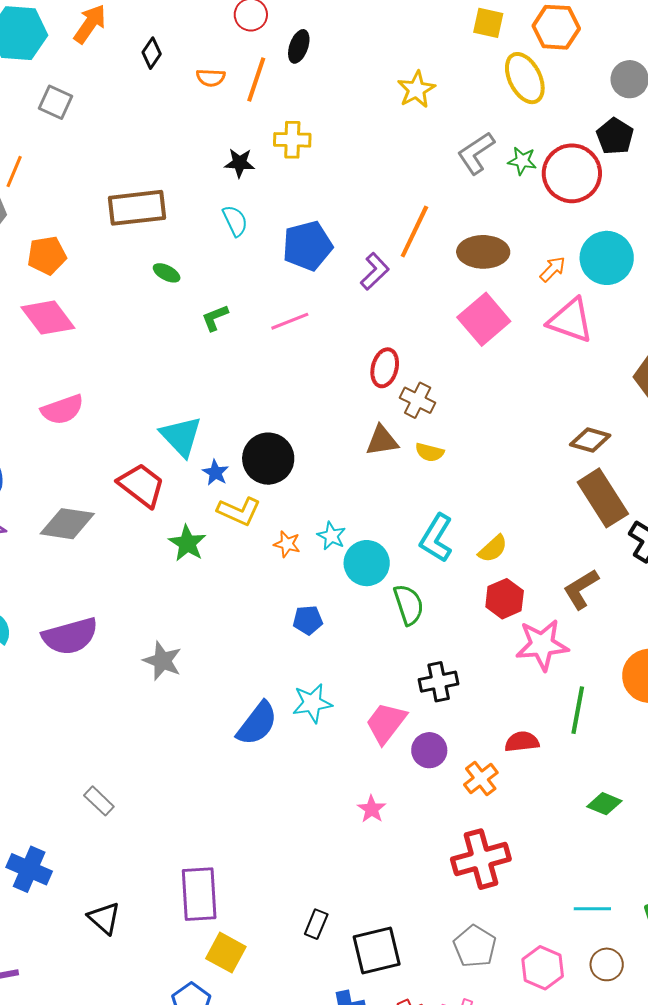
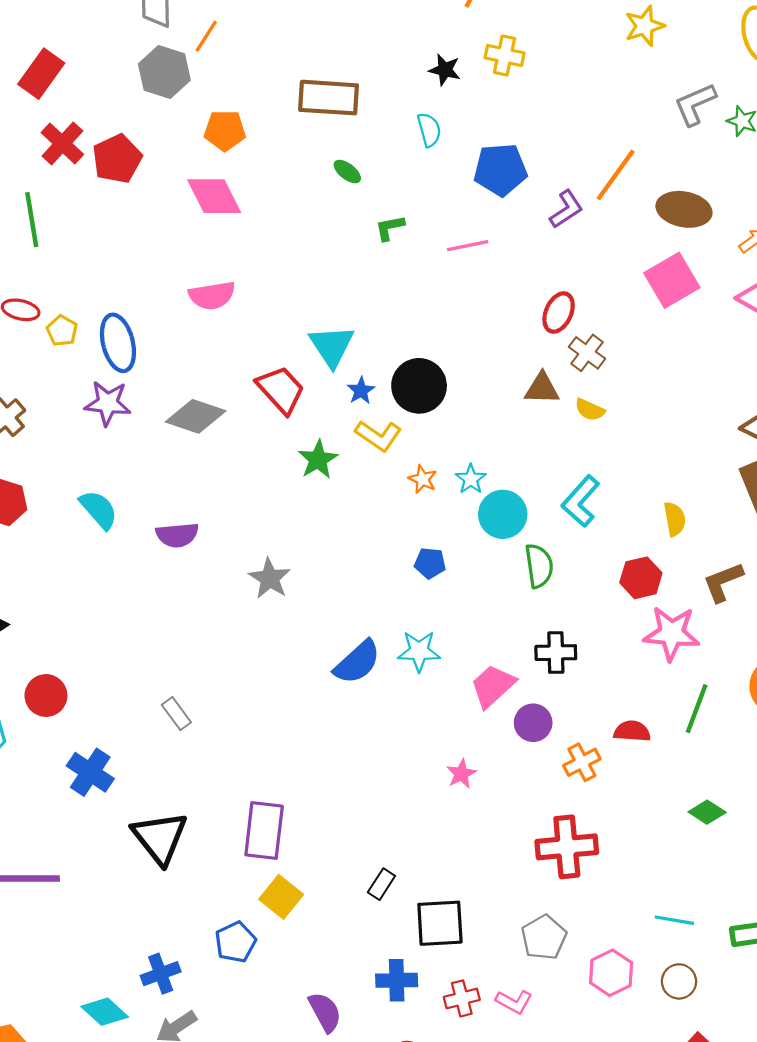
yellow semicircle: (493, 549) -> (675, 519), moved, turned -68
purple semicircle: (70, 636) -> (177, 535), size x0.7
black triangle: (104, 918) -> (160, 838), size x1.6

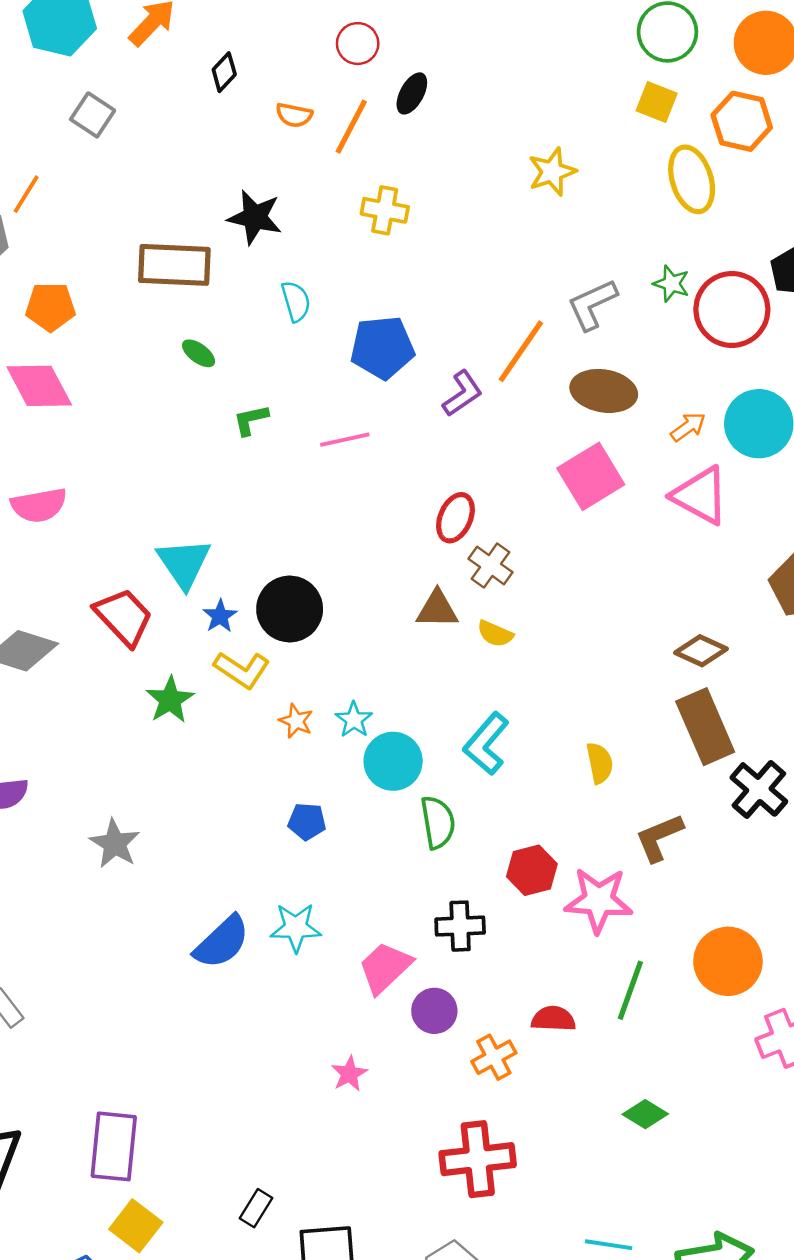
black star: (445, 70) -> (255, 217), moved, size x1.4
gray L-shape: (695, 104) -> (592, 304), moved
red hexagon: (641, 578) -> (532, 870), moved

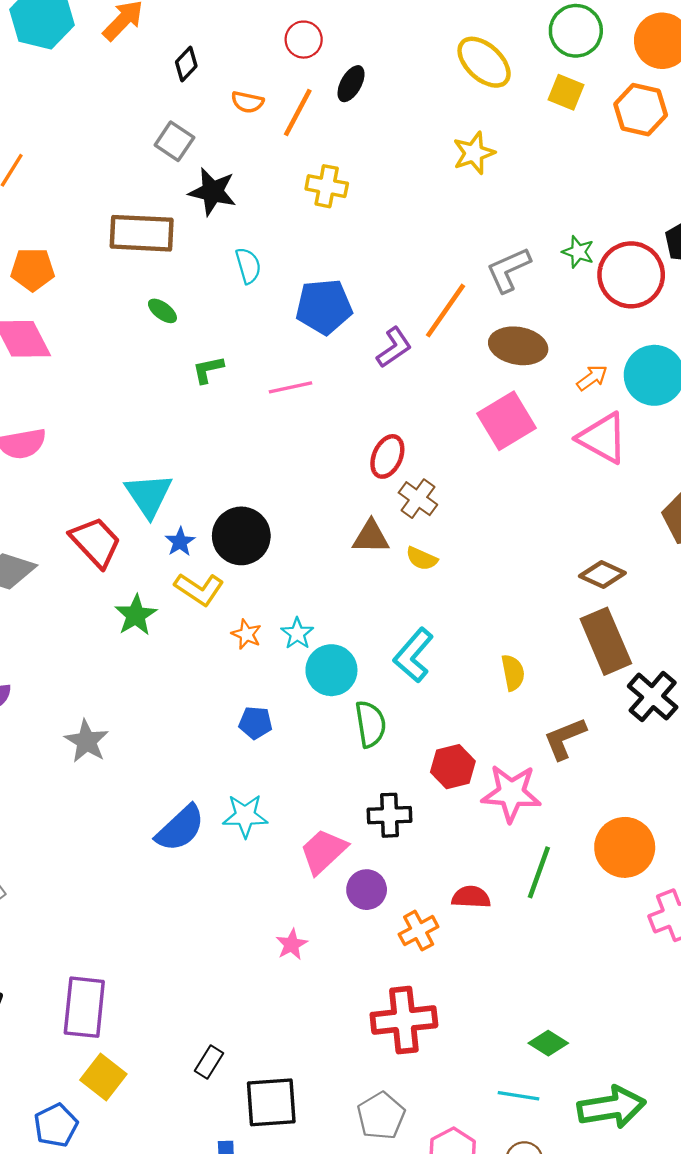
gray square: (93, 115) -> (174, 141), moved
yellow ellipse: (692, 179) -> (484, 62), moved, turned -30
green diamond: (645, 1114) -> (548, 1043), moved

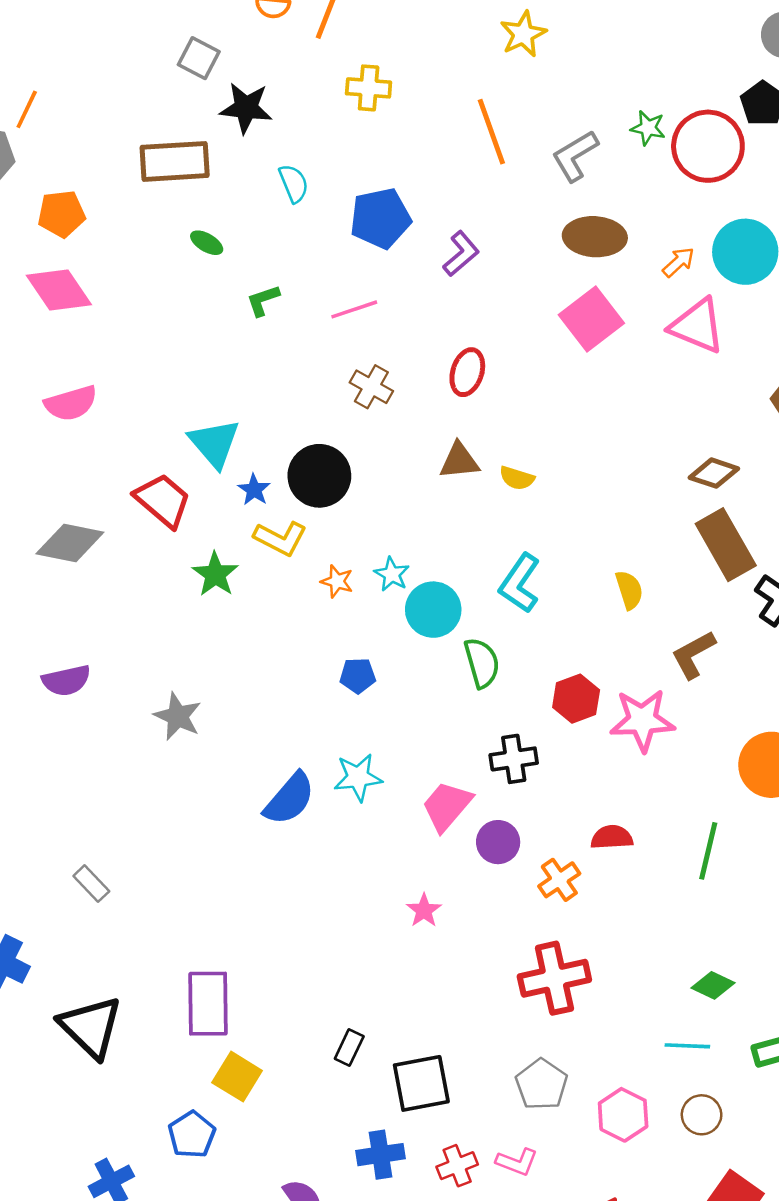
orange line: (446, 311) -> (491, 132), moved, turned -48
brown cross: (418, 499) -> (371, 387), moved
green line: (539, 872) -> (708, 851), moved

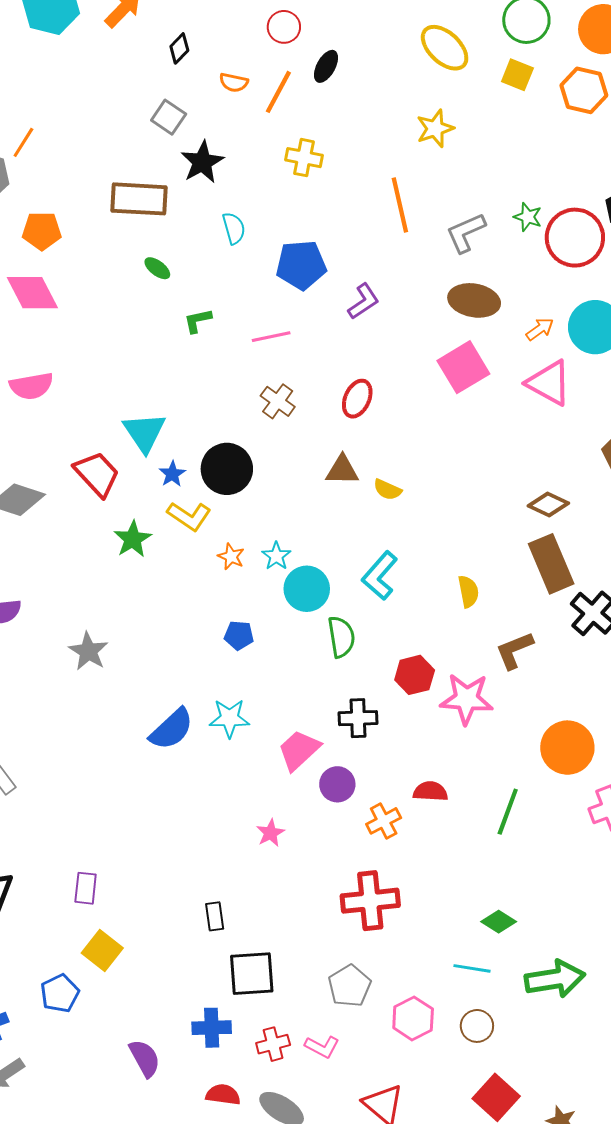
black star: (246, 108) -> (202, 162), turned 30
purple rectangle: (208, 1004) -> (86, 888), size x0.6
black rectangle: (349, 1047) -> (215, 916), moved, turned -40

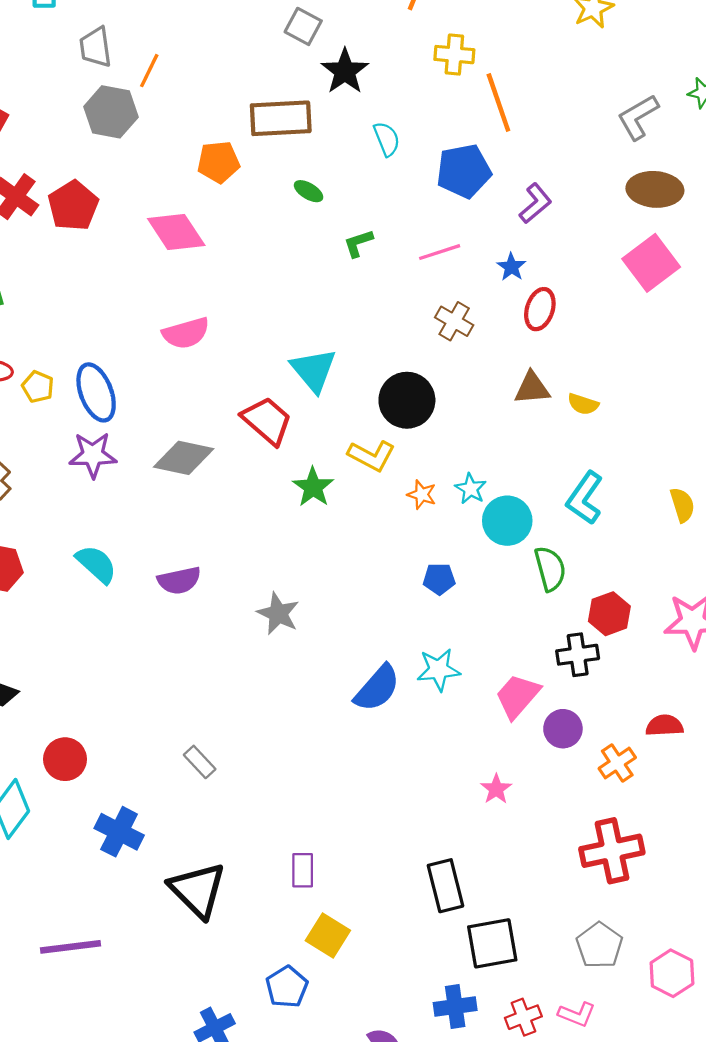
orange line: (400, 205) -> (498, 103), moved
orange pentagon: (42, 231) -> (218, 162), moved
blue star: (172, 474) -> (511, 267), moved
red hexagon: (415, 675) -> (609, 614), moved
black rectangle: (215, 916) -> (445, 886), size x1.6

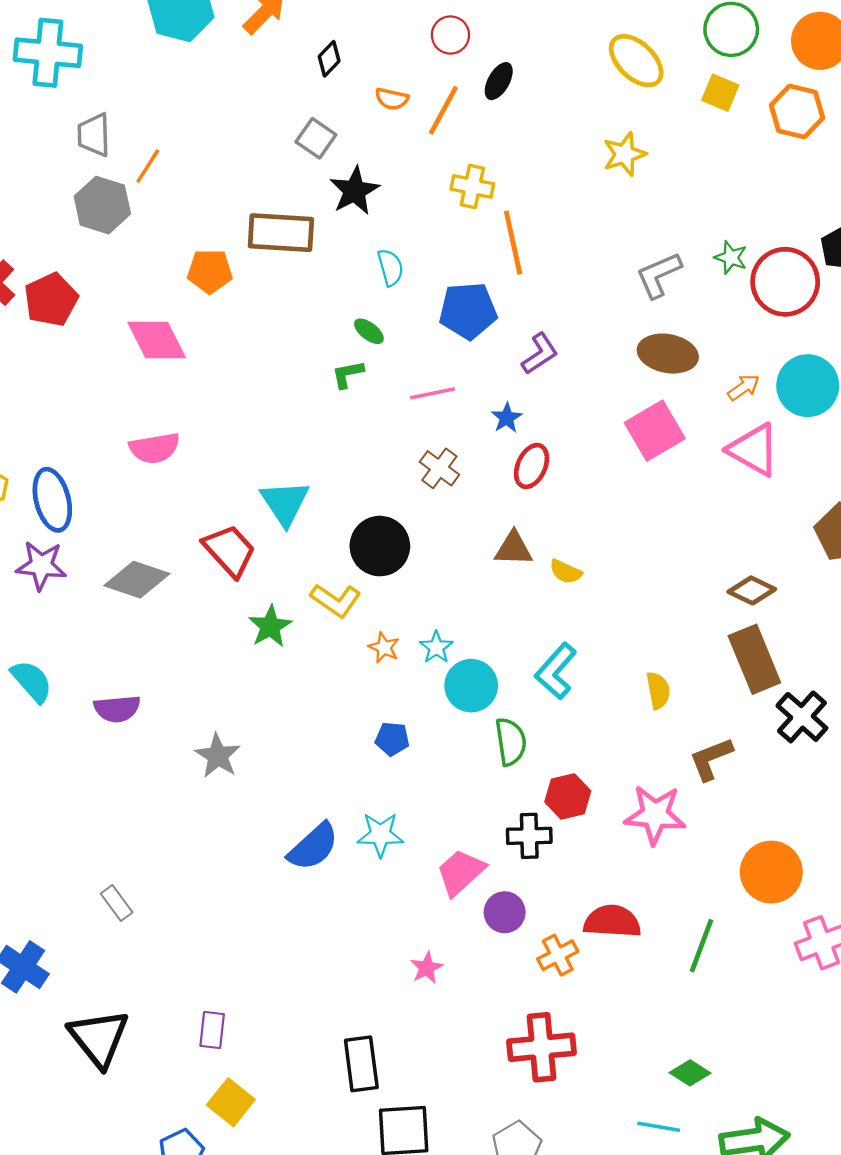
green ellipse: (309, 191) -> (369, 331), moved
red semicircle: (664, 726) -> (612, 921), size x1.4

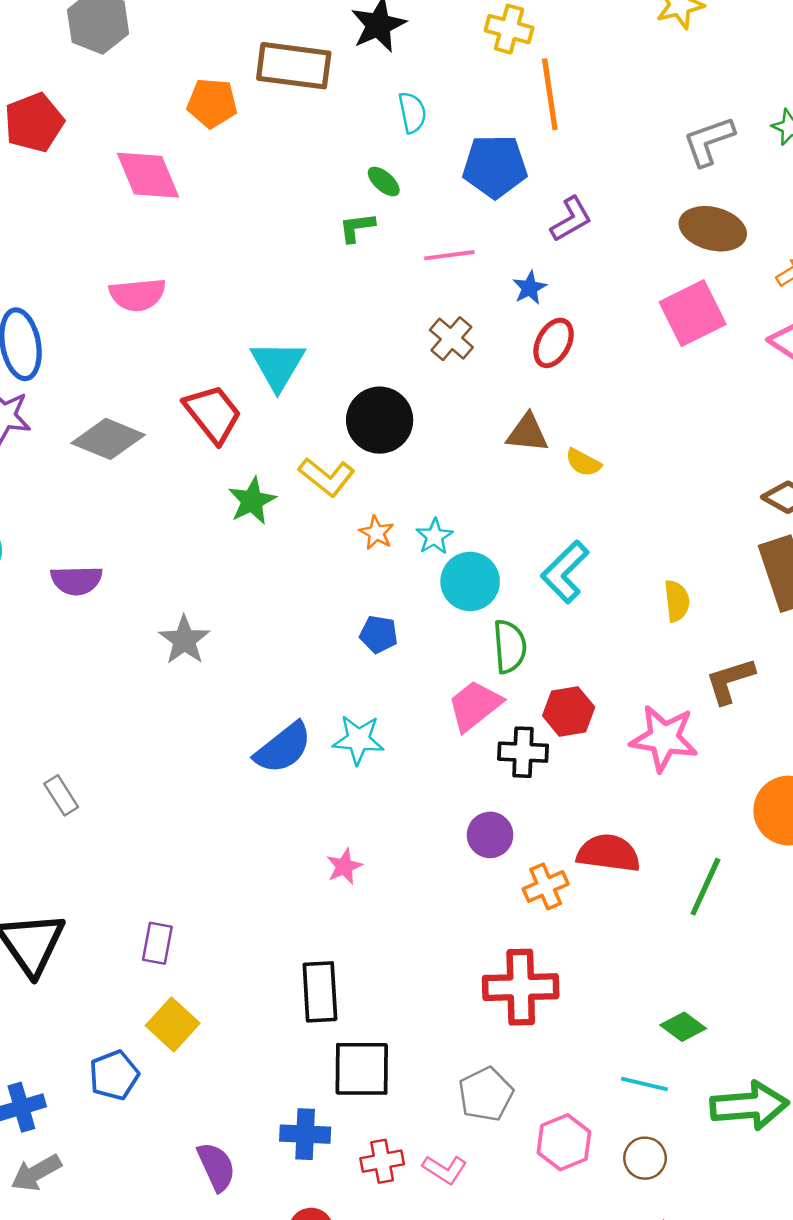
pink trapezoid: (461, 872) -> (475, 706), moved
pink star: (427, 968) -> (344, 866), moved

